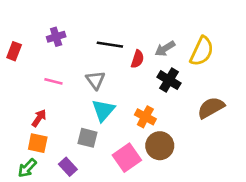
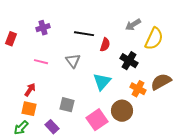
gray arrow: (165, 49) -> (133, 25), moved
cyan triangle: (103, 110) -> (102, 82), moved
orange cross: (145, 117) -> (138, 89), moved

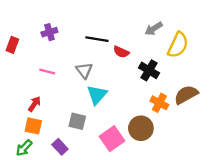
red semicircle: (105, 45) -> (121, 52), turned 96
cyan triangle: (102, 82) -> (97, 95), moved

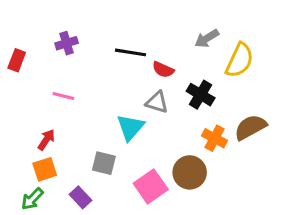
gray triangle: (84, 70) -> (157, 102), moved, turned -36
orange square: (33, 126) -> (45, 169), turned -30

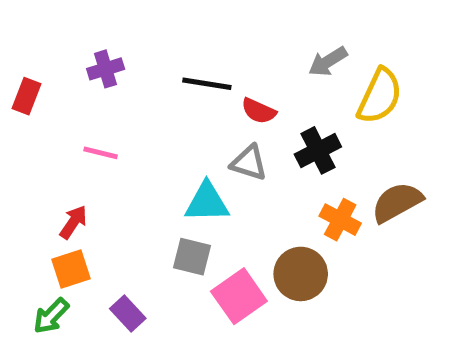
black cross: (201, 95) -> (318, 150), turned 32
cyan triangle: (130, 127) -> (207, 202), turned 48
gray square: (104, 163) -> (192, 257), moved

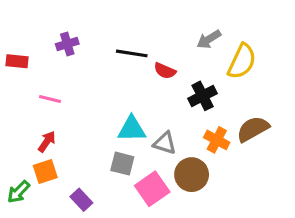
red rectangle: (26, 96) -> (17, 61), turned 75
pink line: (101, 153) -> (50, 99), moved
gray triangle: (249, 163) -> (165, 143), moved
green arrow: (51, 316) -> (18, 192), moved

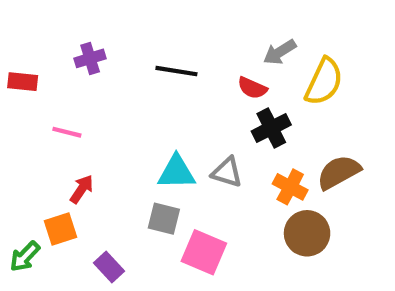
red semicircle: (165, 71) -> (252, 88), moved
red arrow: (47, 142) -> (82, 189), moved
gray triangle: (165, 143) -> (227, 172), moved
brown circle: (192, 175) -> (307, 233), moved
pink square: (152, 189) -> (204, 252), turned -32

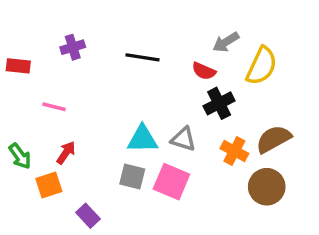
brown circle: (307, 233) -> (267, 187), moved
pink square: (204, 252) -> (171, 182), moved
green arrow: (25, 256) -> (20, 156), moved, turned -80

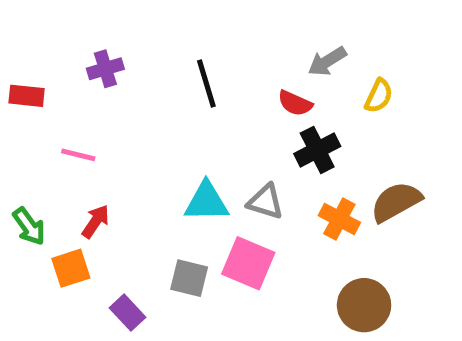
black line: (142, 57) -> (206, 83), turned 64
yellow semicircle: (262, 66) -> (379, 96), size x0.6
gray square: (132, 177) -> (189, 278), moved
brown circle: (267, 187) -> (364, 305), moved

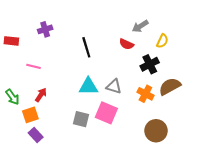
black line: (206, 83) -> (86, 47), moved
black cross: (317, 150) -> (150, 64), moved
purple rectangle: (128, 313) -> (36, 135), moved

